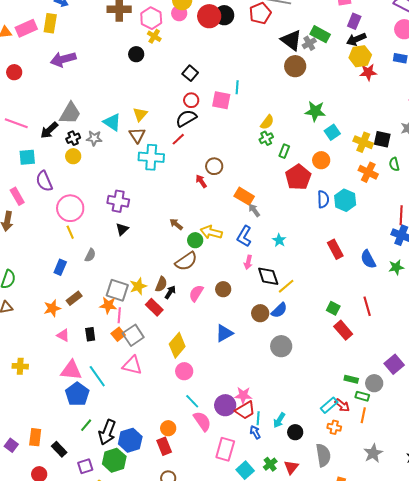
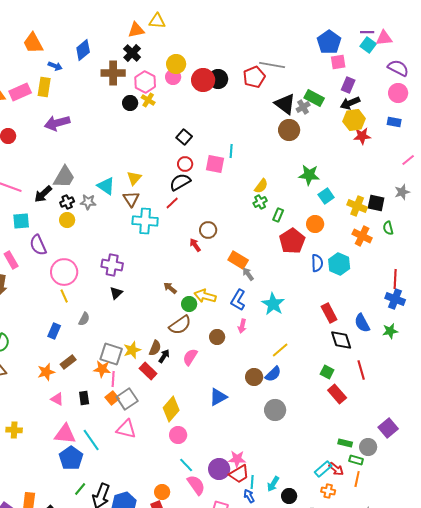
black circle: (136, 54) -> (130, 103), moved
cyan star: (279, 240) -> (273, 304), size x1.6
black diamond: (268, 276) -> (341, 340), moved
brown circle: (223, 289) -> (217, 337), moved

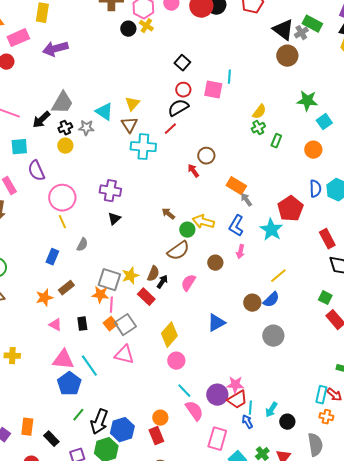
pink rectangle: (20, 92) -> (18, 38), moved
red pentagon: (292, 241) -> (290, 209), moved
cyan rectangle: (323, 469) -> (321, 395), turned -36

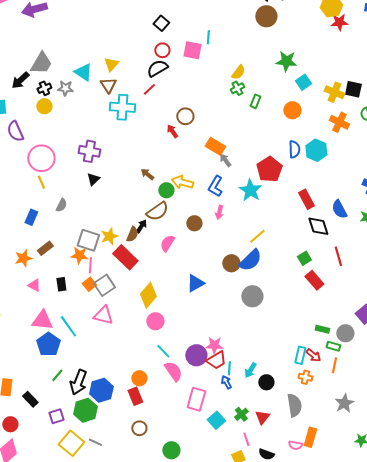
black arrow: (162, 282) -> (141, 226), moved
red rectangle: (146, 297) -> (125, 257), size x1.4
green square: (325, 298) -> (304, 258), turned 32
blue semicircle: (271, 300) -> (250, 260), size x1.4

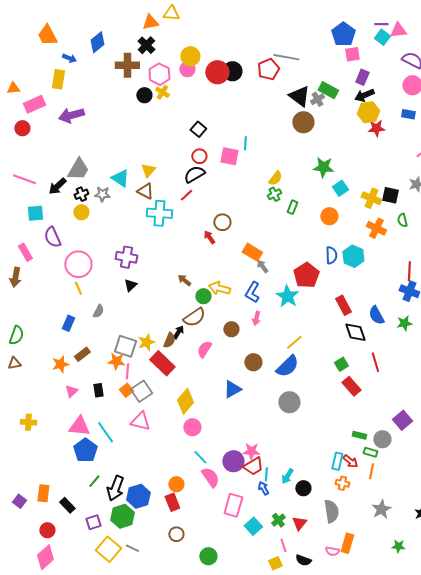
brown triangle: (108, 85) -> (145, 191), turned -30
brown circle: (231, 263) -> (253, 362), moved
pink triangle: (34, 285) -> (71, 391), turned 48

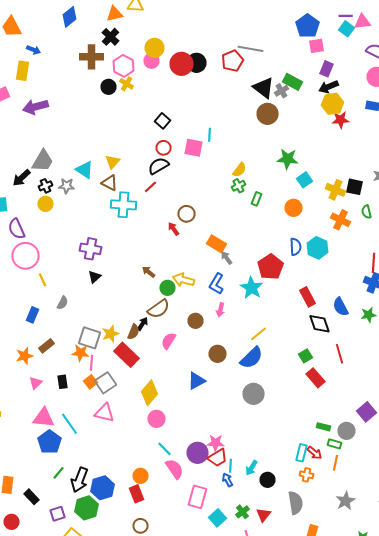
blue diamond: (97, 42) -> (70, 17), moved
pink circle: (78, 264) -> (26, 256), moved

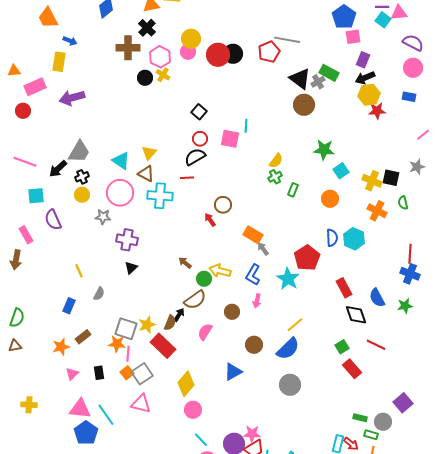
gray star: (66, 186) -> (103, 217), moved
red line: (150, 187) -> (187, 178), turned 40
pink circle: (26, 256) -> (120, 193), moved
red line: (340, 354) -> (376, 345), turned -48

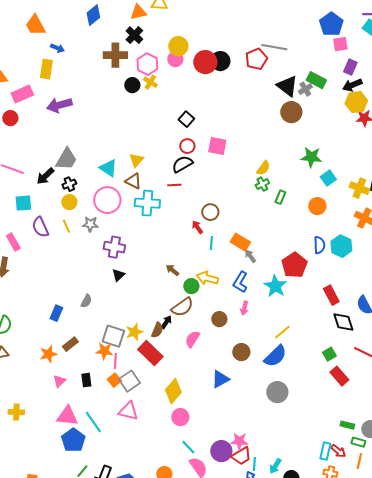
cyan line: (246, 126) -> (211, 243), moved
yellow line: (79, 271) -> (66, 226), moved

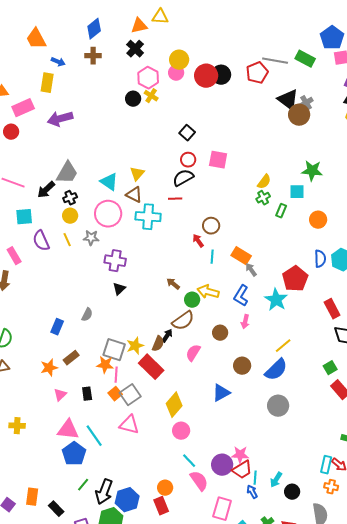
brown cross: (115, 55) -> (93, 56), moved, size x0.7
green rectangle: (316, 80) -> (305, 59), moved
brown circle: (291, 112) -> (299, 115), moved
cyan square: (328, 178) -> (297, 192), moved, turned 35

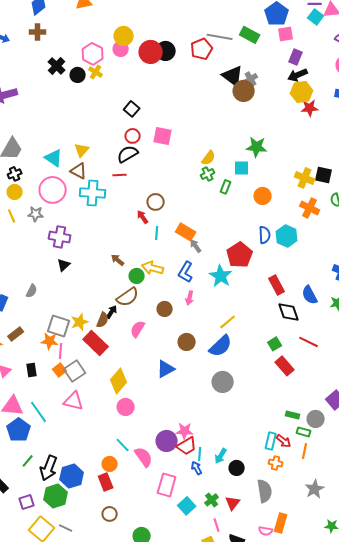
black cross: (135, 49) -> (57, 66), moved
cyan line: (189, 461) -> (123, 445), moved

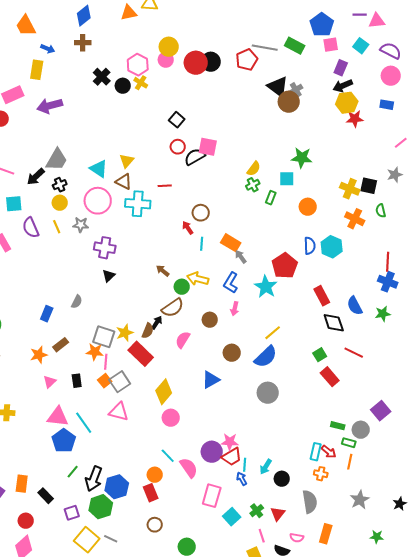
cyan square: (316, 17) -> (361, 46), moved
black semicircle: (128, 154) -> (195, 157), moved
pink semicircle: (266, 531) -> (297, 538), moved

